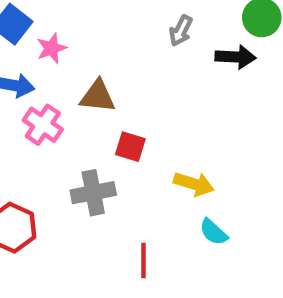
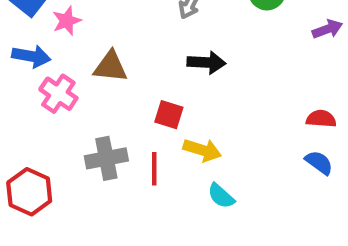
black arrow: (235, 57) -> (206, 62), moved
red square: (130, 147) -> (169, 115), moved
red line: (144, 261) -> (154, 169), moved

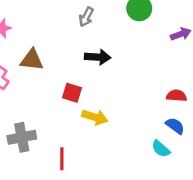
gray cross: (106, 158) -> (22, 137), moved
red line: (154, 169) -> (62, 159), moved
cyan semicircle: (221, 196) -> (161, 149), moved

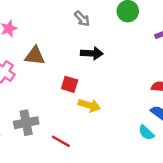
gray arrow: (86, 17) -> (82, 19), turned -70
red line: (62, 159) -> (61, 141), turned -60

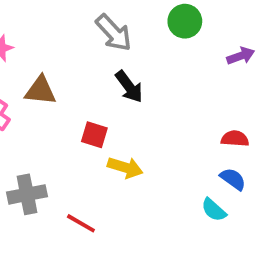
gray arrow: (82, 19) -> (114, 33), size x1.5
black arrow: (92, 53) -> (129, 87), turned 50

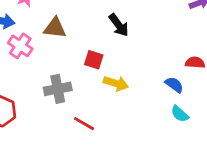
blue semicircle: (233, 179) -> (174, 85), moved
gray cross: (27, 194) -> (58, 89), moved

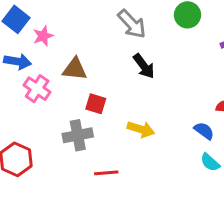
red square: (94, 60) -> (96, 104), moved
red line: (84, 124) -> (106, 173), turned -35

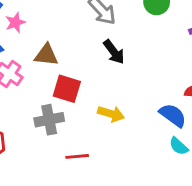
red square: (96, 104) -> (67, 89), size x1.4
blue semicircle: (204, 131) -> (173, 115), size x1.4

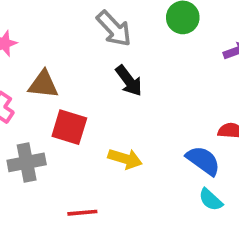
gray cross: (49, 120) -> (27, 162), moved

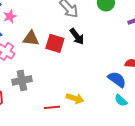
red square: (69, 127) -> (55, 43), moved
yellow arrow: (125, 159) -> (75, 98), moved

